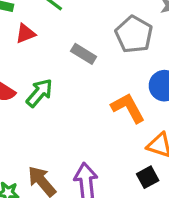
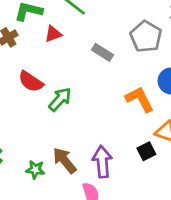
green arrow: (39, 93) -> (60, 99), moved
black square: (148, 177) -> (146, 151), moved

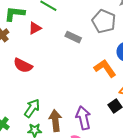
green arrow: (60, 99) -> (32, 108), moved
brown arrow: (65, 160) -> (55, 121), turned 40

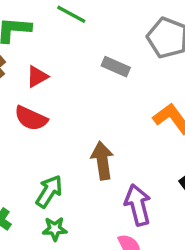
red triangle: (35, 28) -> (37, 77), moved
brown arrow: (55, 121) -> (102, 161), moved

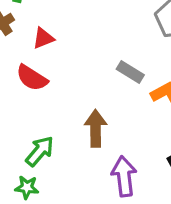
gray rectangle: (116, 67) -> (130, 72), moved
green star: (55, 229) -> (27, 187), moved

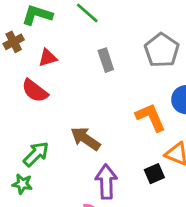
gray rectangle: (130, 72) -> (106, 60), moved, turned 35
brown arrow: (96, 128) -> (85, 139), turned -60

